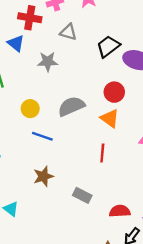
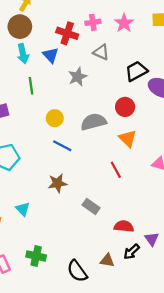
gray star: (48, 62) -> (78, 77), turned -30
red circle: (114, 92) -> (125, 107), moved
red line: (102, 153) -> (116, 170), turned -42

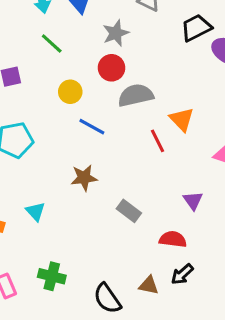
green line: (31, 86) -> (52, 43), turned -42
red circle: (125, 107) -> (112, 68), moved
yellow circle: (55, 118) -> (70, 92), moved
red line: (116, 170) -> (158, 141), moved
purple triangle: (152, 239) -> (193, 200), moved

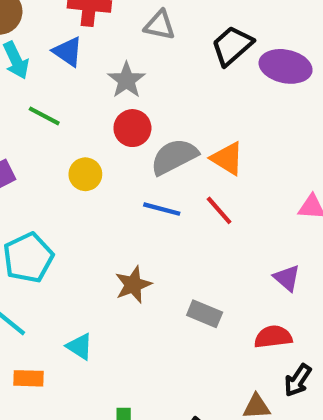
orange triangle: (182, 119) -> (227, 158), moved
blue line: (92, 127) -> (162, 209), moved

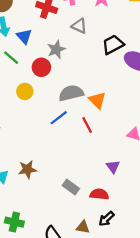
blue triangle: (68, 52) -> (24, 36), moved
red circle: (132, 128) -> (41, 67), moved
blue line: (162, 209) -> (59, 118), turned -66
brown star: (133, 285) -> (27, 169), moved
gray rectangle: (205, 314) -> (71, 187), moved

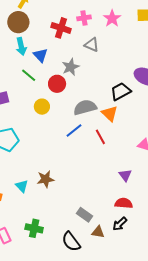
black trapezoid: (113, 45) -> (121, 91), moved
gray rectangle: (71, 187) -> (84, 215), moved
red semicircle: (99, 194) -> (124, 203), moved

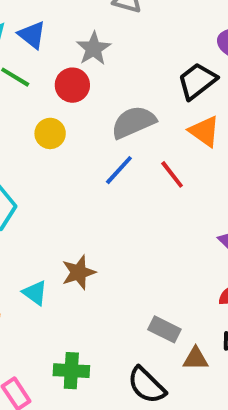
orange triangle: (110, 114) -> (204, 131), moved

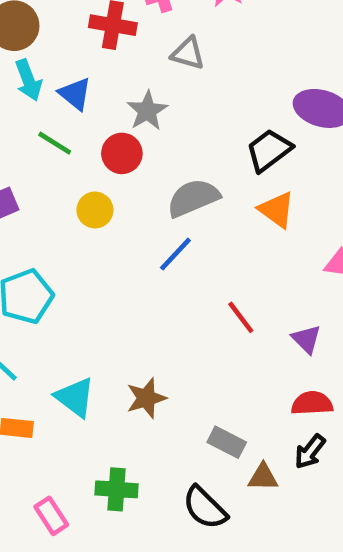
red line: (172, 174) -> (241, 317), moved
brown star: (79, 272) -> (146, 398), moved
cyan triangle: (35, 293) -> (75, 397), size x1.4

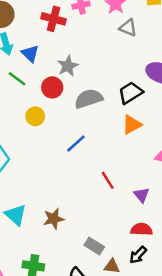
gray triangle: (188, 53) -> (128, 28), moved
gray semicircle: (193, 198) -> (89, 99), moved
orange triangle: (277, 210) -> (132, 125), turned 50

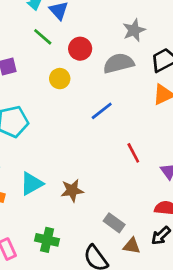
gray star: (68, 66) -> (134, 30), moved
cyan triangle: (16, 215) -> (32, 184), turned 45

